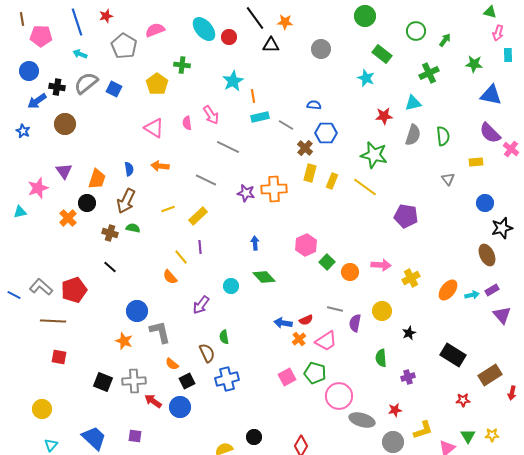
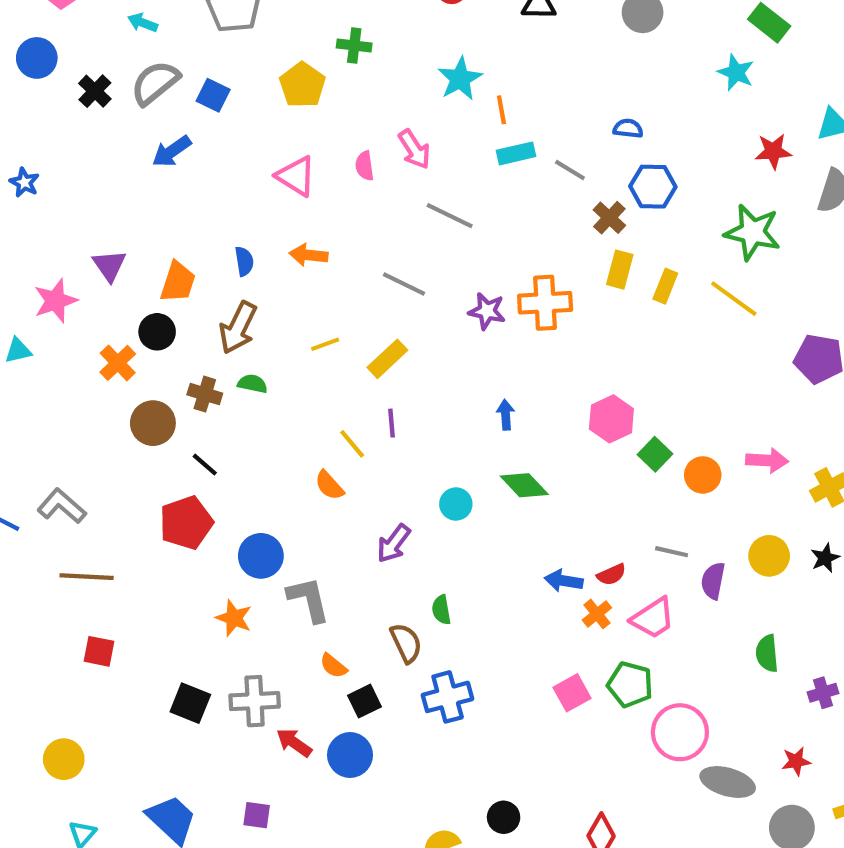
black cross: (57, 87) -> (95, 91), turned 35
blue arrow: (37, 101) -> (172, 151), moved
brown circle: (65, 124) -> (153, 423), moved
red pentagon: (74, 290) -> (186, 523), moved
black star: (409, 333) -> (825, 558), moved

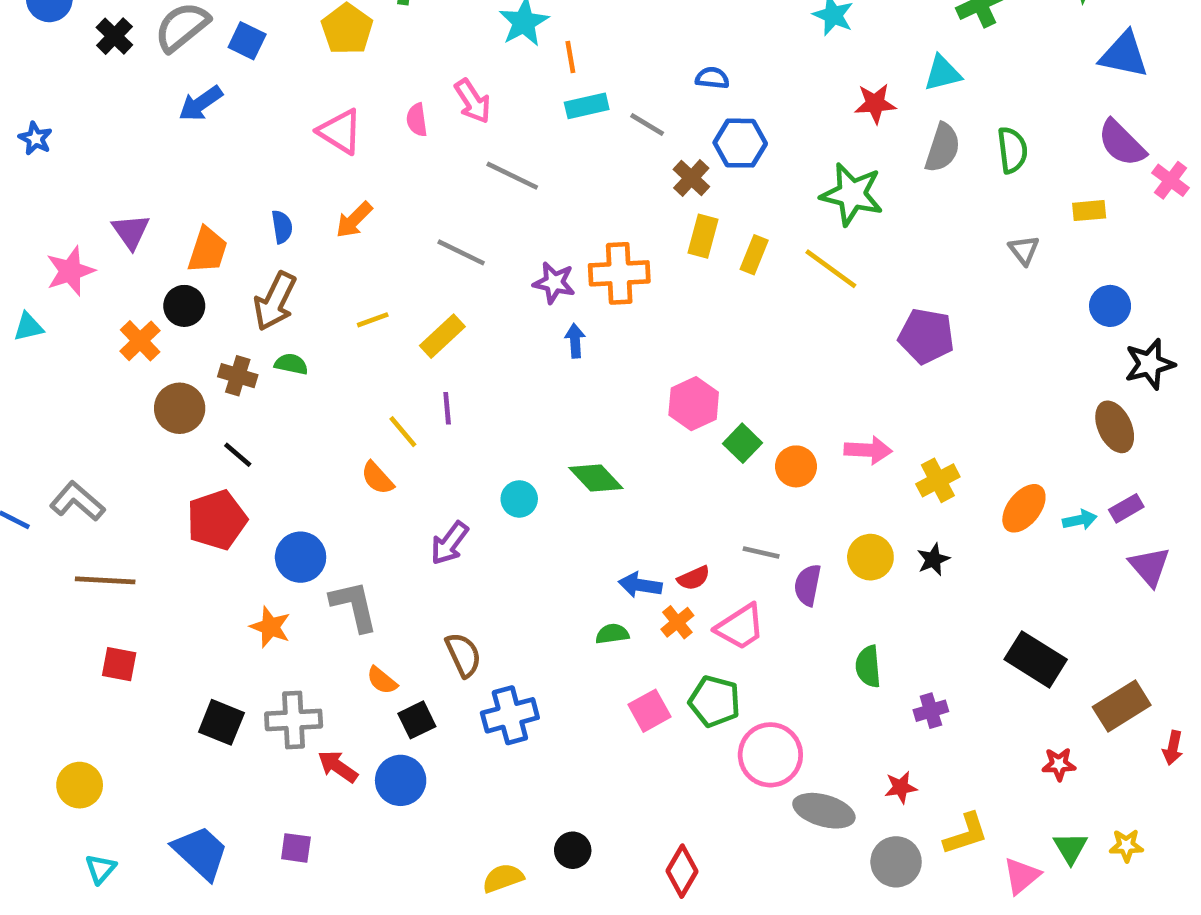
orange arrow: (309, 255) -> (354, 220), turned -51
blue arrow: (506, 415) -> (575, 341), moved
green semicircle: (441, 610) -> (612, 634), moved, turned 92

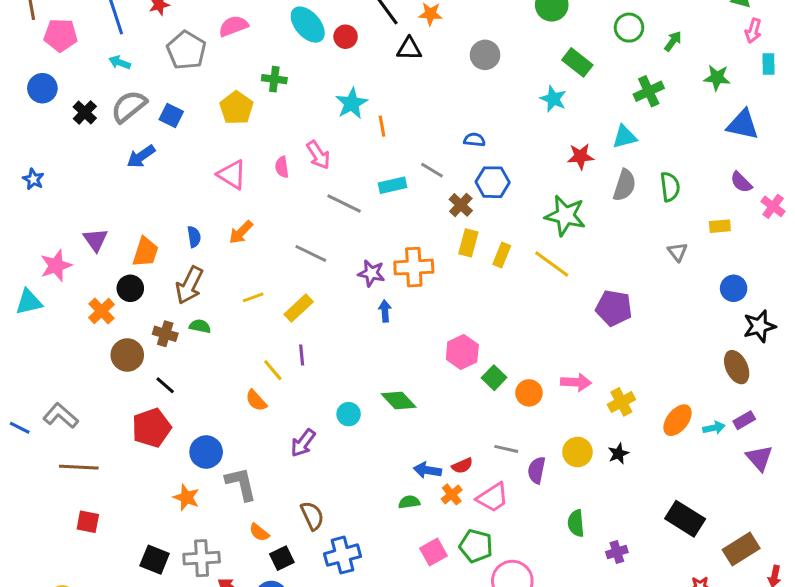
cyan rectangle: (587, 106) -> (393, 185), moved
purple semicircle: (1122, 143) -> (741, 182), size x0.7
cyan triangle: (28, 327) -> (29, 302), size x1.4

